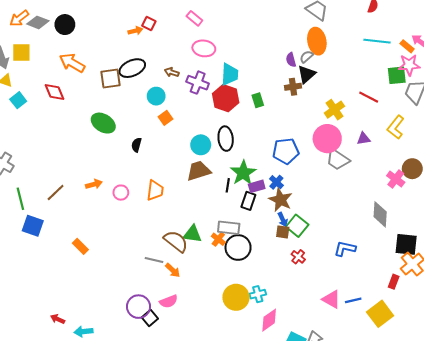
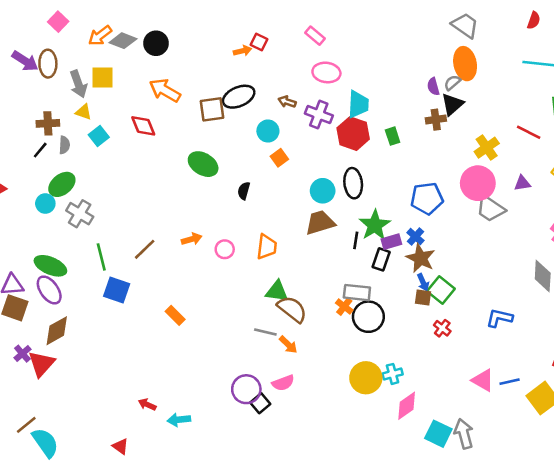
green triangle: (192, 234) -> (277, 291), moved

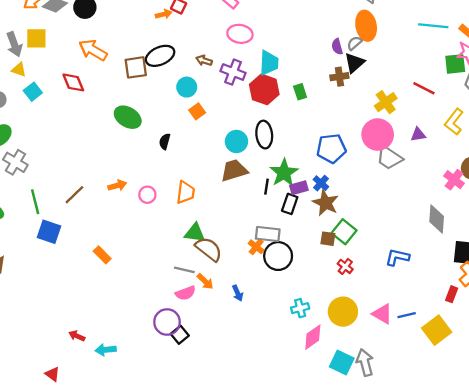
blue arrow: (423, 282) -> (238, 293), moved
yellow circle: (366, 378) -> (343, 312), moved
pink semicircle: (283, 383) -> (186, 293), moved

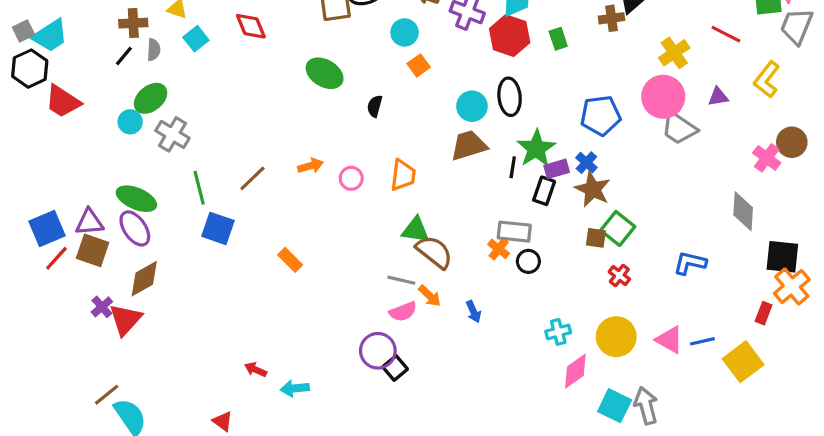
black circle: (278, 256) -> (528, 261), size x0.6

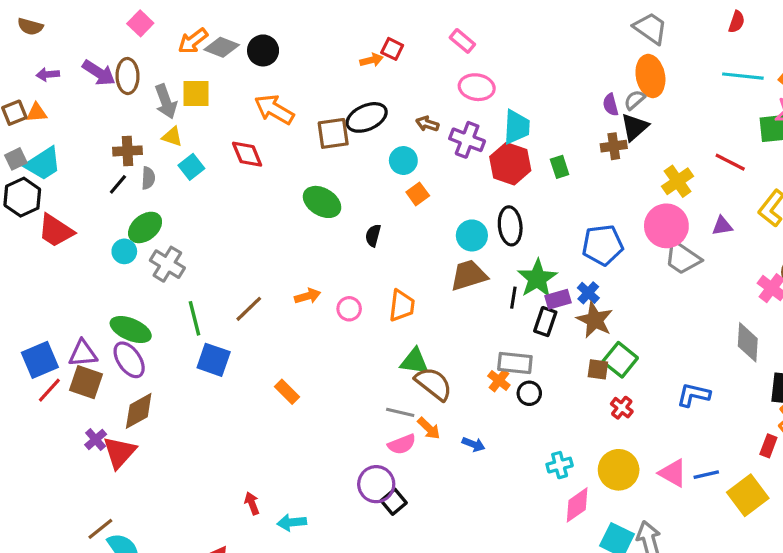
blue arrow: (474, 312) -> (473, 444), turned -45
red arrow: (256, 370) -> (252, 503), turned 45

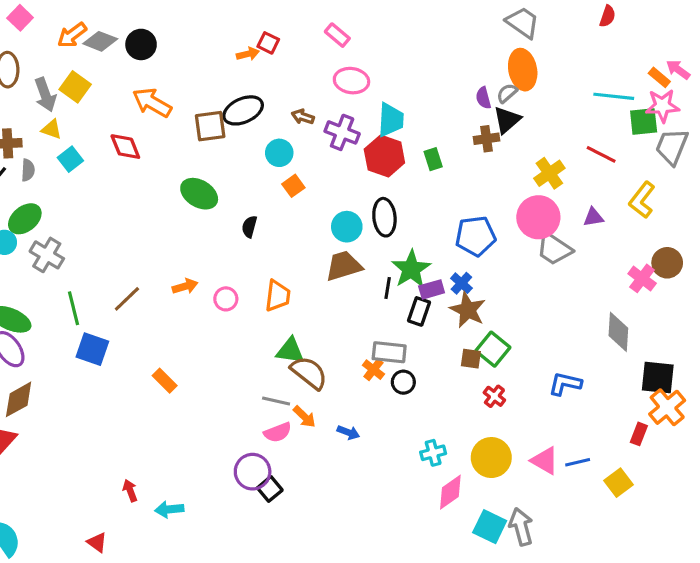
cyan line: (743, 76) -> (614, 96), moved
yellow square: (196, 94) -> (75, 87), turned 36
yellow square: (748, 495) -> (618, 483), size x0.7

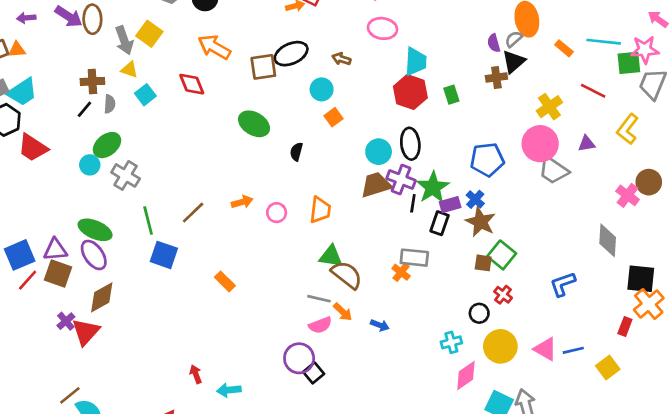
orange rectangle: (659, 77) -> (564, 48), moved
purple cross: (342, 132) -> (401, 179), moved
black circle: (403, 382) -> (479, 313), moved
blue L-shape: (565, 384) -> (563, 284), turned -32

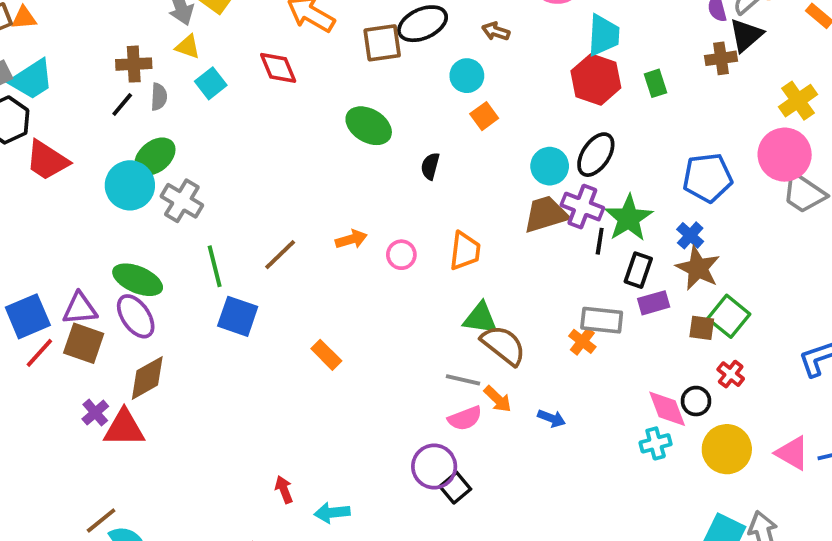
black ellipse: (410, 144) -> (596, 155), turned 40
cyan circle: (90, 165) -> (130, 185), size x1.6
purple rectangle: (450, 205) -> (654, 303), moved
red triangle: (86, 332) -> (124, 428), turned 48
pink diamond: (466, 376) -> (667, 409), moved, turned -76

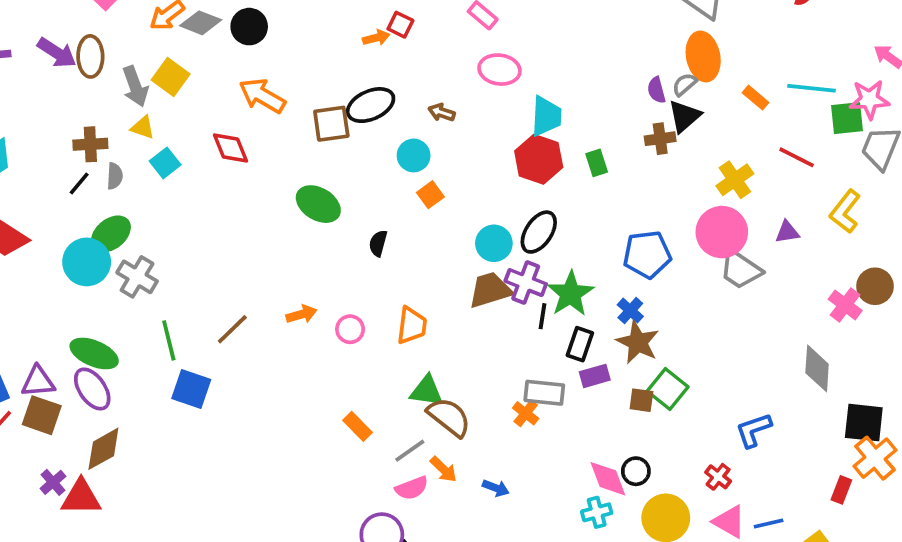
orange rectangle: (326, 355) -> (358, 426), moved
red cross: (731, 374) -> (718, 477), moved
gray line: (463, 380) -> (410, 451), turned -48

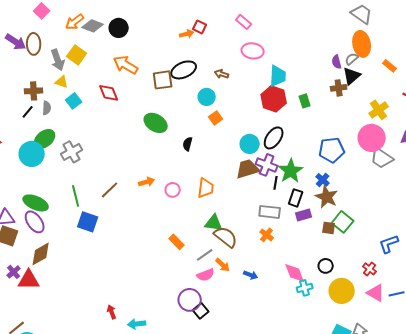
gray cross: (137, 277) -> (72, 152), moved, turned 30
gray rectangle: (544, 393) -> (270, 212), moved
pink diamond: (608, 479) -> (295, 273), moved

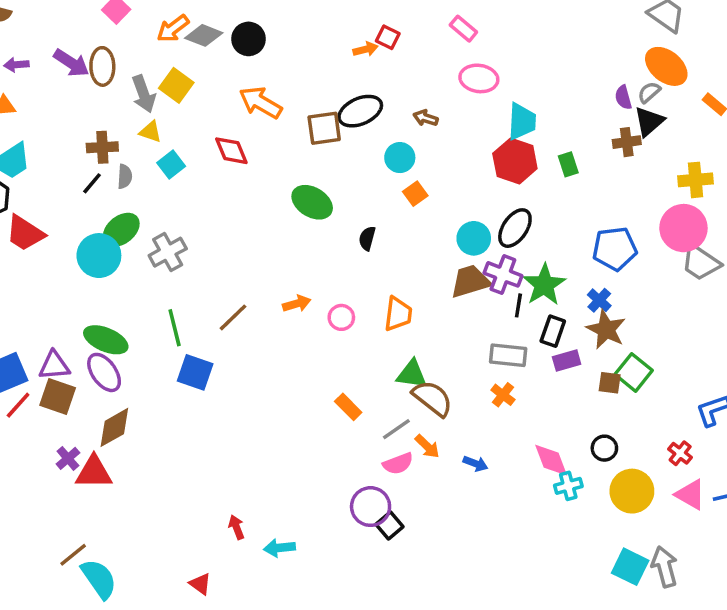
orange ellipse: (362, 44) -> (666, 66), turned -40
yellow cross: (379, 110) -> (696, 180), turned 30

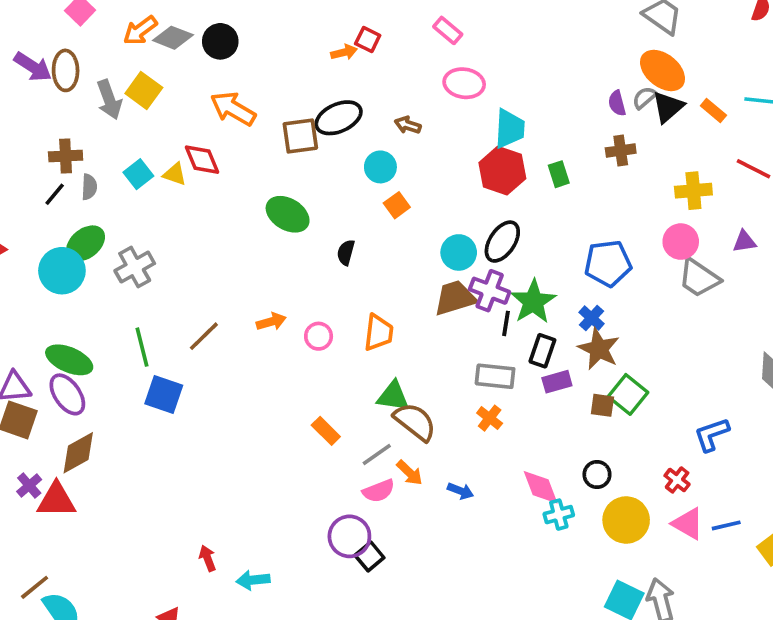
black triangle: (649, 121) -> (668, 107), moved
yellow triangle: (150, 132) -> (175, 174), moved
pink circle: (683, 228) -> (681, 242), size x0.7

